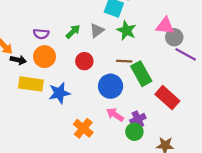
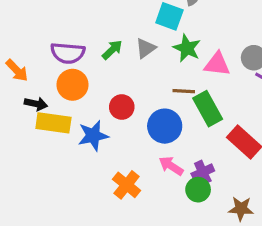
pink triangle: (165, 26) -> (217, 64), moved
purple semicircle: (41, 34) -> (68, 53), size x1.5
black arrow: (18, 60) -> (36, 104), moved
red circle: (84, 61) -> (122, 107), moved

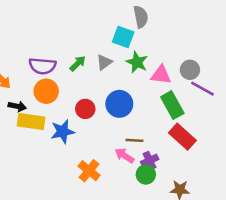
brown line: (184, 91) -> (134, 140), moved
green rectangle: (208, 109) -> (172, 105), moved
blue circle: (165, 126) -> (119, 104), moved

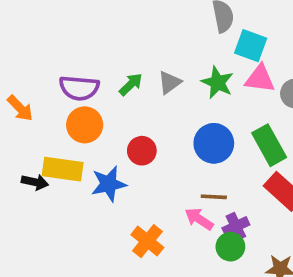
cyan square: (123, 37) -> (251, 46), moved
pink triangle: (161, 75) -> (260, 79), moved
blue circle: (119, 104) -> (214, 143), moved
black arrow: (17, 106) -> (35, 182), moved

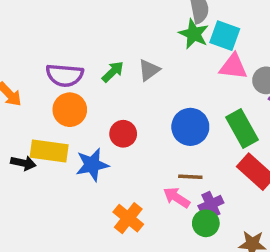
green star: (217, 82) -> (194, 34), moved

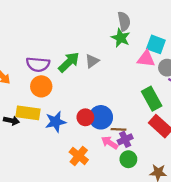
cyan square: (225, 36) -> (156, 44), moved
green arrow: (113, 72) -> (69, 62), size x1.5
blue circle: (190, 127) -> (101, 117), moved
red circle: (123, 134) -> (85, 117), moved
purple cross: (211, 204) -> (125, 139), moved

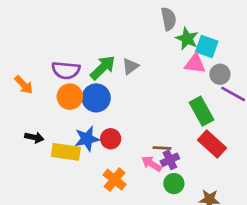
green star: (121, 38) -> (187, 39), moved
yellow rectangle: (28, 113) -> (66, 152), moved
red circle: (85, 117) -> (111, 139), moved
blue circle: (101, 117) -> (96, 98), moved

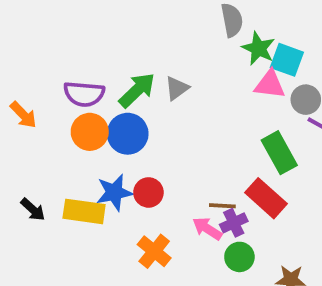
black arrow: (34, 137) -> (33, 210), moved, turned 30
red rectangle: (212, 144) -> (266, 198), moved

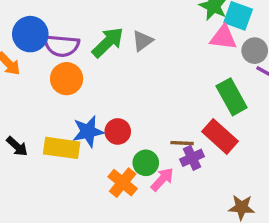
blue circle: (128, 134) -> (30, 34), moved
pink arrow: (207, 229) -> (162, 179), moved, turned 100
green circle: (239, 257) -> (146, 163), moved

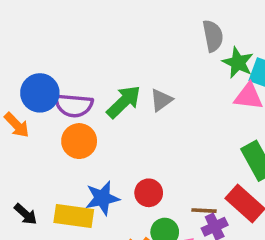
red circle: (118, 131) -> (149, 193), moved

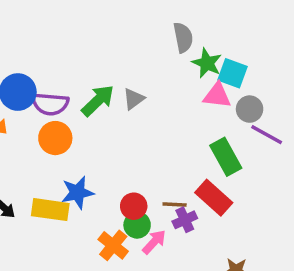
red circle: (149, 193) -> (134, 206), moved

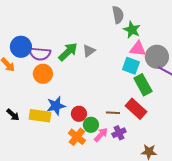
cyan square: (233, 73) -> (131, 66), moved
gray circle: (250, 109) -> (157, 57), size x1.5
red circle: (134, 206) -> (79, 114), moved
purple cross: (185, 220) -> (119, 133), moved

